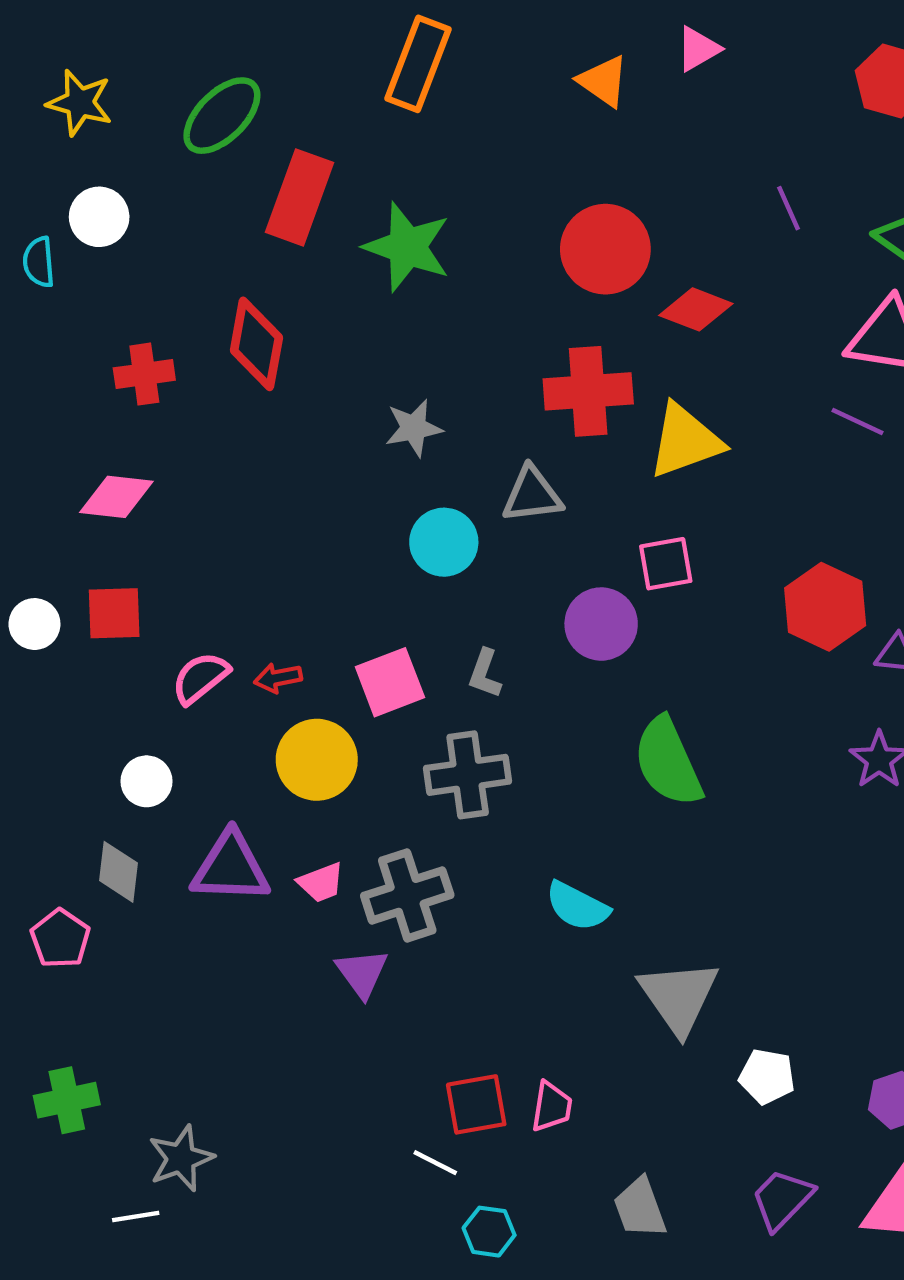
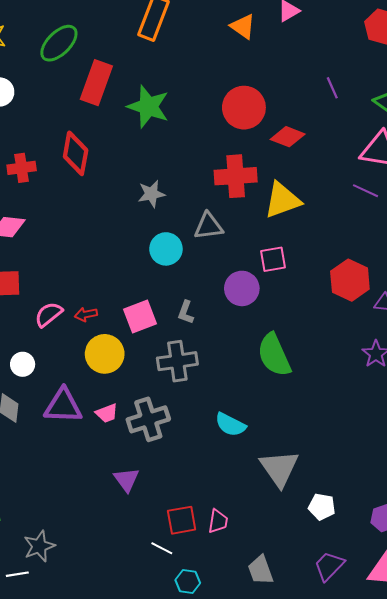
purple triangle: (362, 973) -> (126, 480), moved

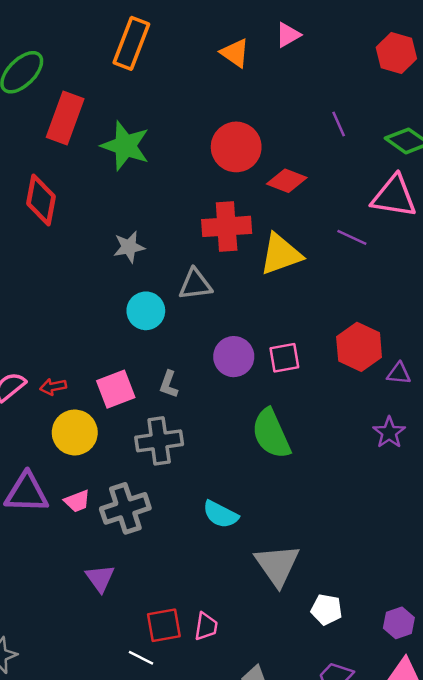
purple line: (366, 191) -> (352, 237), moved
pink square: (273, 259) -> (284, 358), moved

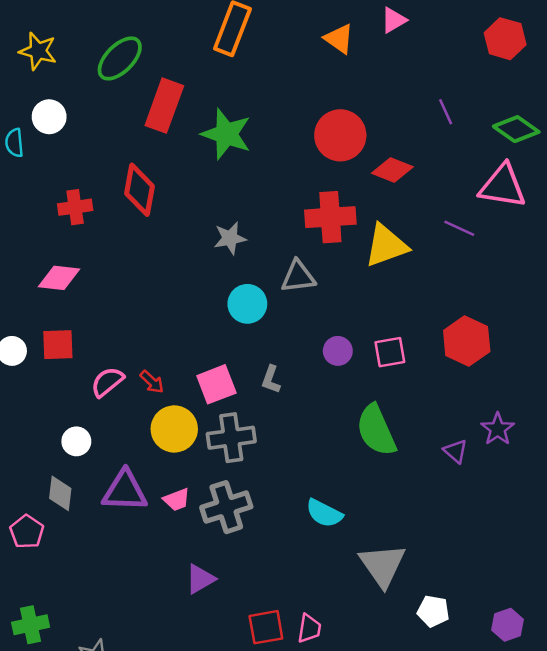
purple circle: (234, 357) -> (338, 351), size x0.7
purple triangle: (399, 373) -> (456, 451), moved, turned 35
red arrow: (53, 387) -> (152, 382), turned -125
gray cross: (159, 441) -> (231, 438), moved
purple triangle: (100, 578) -> (200, 579), turned 36

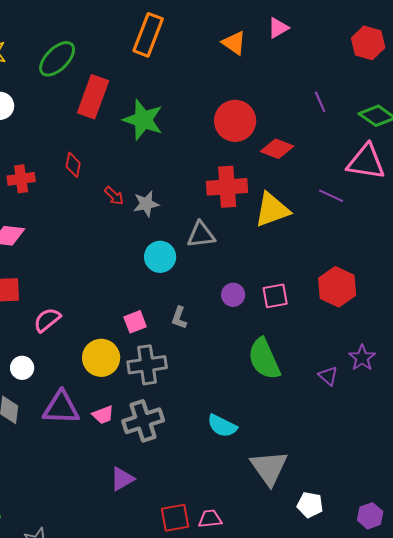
red diamond: (140, 190) -> (73, 165), size x0.6
red arrow: (152, 382) -> (114, 196), moved
pink square: (216, 384) -> (135, 322), size x0.7
pink trapezoid: (309, 628) -> (210, 519), turned -105

